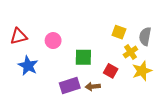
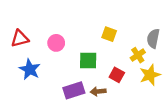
yellow square: (119, 32) -> (109, 34), moved

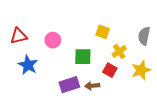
yellow cross: (138, 55) -> (119, 52), moved

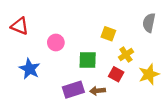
red triangle: (19, 36) -> (20, 26), moved, turned 36
gray semicircle: (144, 36) -> (149, 23), moved

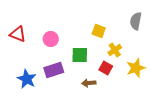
red triangle: (20, 26) -> (18, 34), moved
blue star: (30, 69) -> (27, 79), moved
purple rectangle: (73, 90) -> (54, 70), moved

